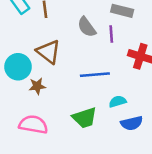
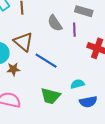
blue line: (95, 75) -> (46, 61), moved, turned 35
green trapezoid: (85, 118) -> (50, 96), turned 30

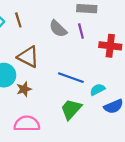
blue line: (46, 61) -> (71, 78), moved
green trapezoid: (50, 96) -> (71, 109), turned 130

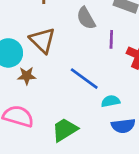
purple line: (81, 31) -> (111, 39), moved
green trapezoid: (71, 109) -> (65, 130), moved

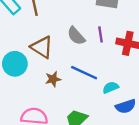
gray semicircle: (86, 18) -> (76, 36), moved
brown star: (27, 76) -> (53, 79), moved

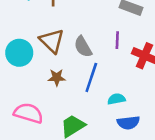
gray semicircle: (76, 36) -> (83, 47), moved
blue line: (84, 73) -> (91, 77), turned 72

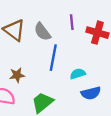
brown star: (57, 77) -> (17, 75), moved

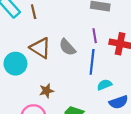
blue line: (53, 58) -> (92, 62), moved

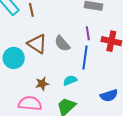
cyan semicircle: (104, 85) -> (70, 80), moved

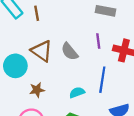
blue line: (85, 58) -> (102, 80), moved
brown star: (42, 84) -> (37, 90), moved

